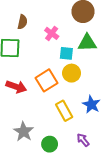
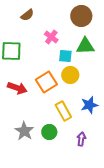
brown semicircle: (22, 22) -> (27, 15), moved, turned 40
blue star: (91, 104) -> (89, 105), turned 30
purple arrow: (83, 140) -> (81, 139), turned 48
green circle: (50, 144) -> (49, 132), moved

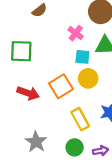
pink cross: (51, 37) -> (76, 33), moved
green circle: (49, 132) -> (75, 147), moved
purple arrow: (81, 139) -> (101, 151), turned 72

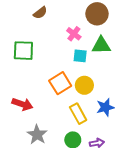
yellow circle: (88, 78) -> (84, 85), moved
red arrow: (28, 93) -> (22, 104), moved

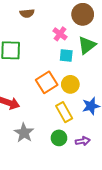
brown semicircle: (40, 13) -> (27, 13), turned 32
green triangle: (101, 45) -> (87, 45), turned -36

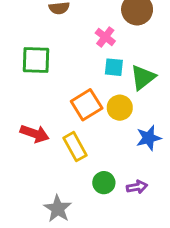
green triangle: (87, 45) -> (143, 77), moved
yellow rectangle: (64, 112) -> (75, 147), moved
gray star: (24, 133) -> (58, 209), moved

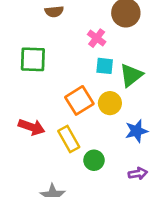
green circle: (104, 183) -> (94, 160), moved
purple arrow: (137, 187) -> (138, 174), moved

